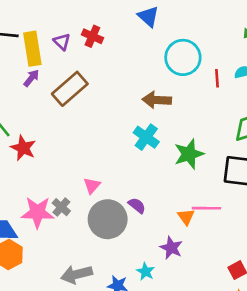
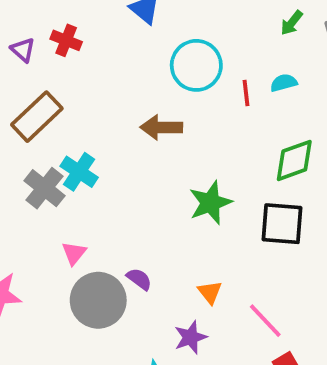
cyan cross: (146, 137) -> (79, 172), moved
gray cross: (61, 207) -> (44, 188), moved, size x1.5
pink line: (206, 208) -> (265, 321), moved, turned 48
purple star: (171, 248) -> (191, 337), turned 30

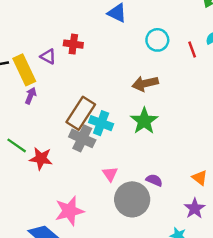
cyan circle: (196, 65) -> (157, 40), size x0.7
brown rectangle: (37, 117) -> (81, 113), moved
green star: (210, 203) -> (144, 121), moved

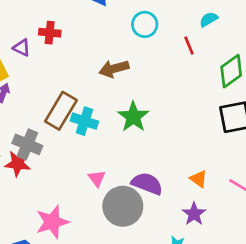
red line: (192, 49) -> (189, 46), moved
brown arrow: (145, 83) -> (114, 69), moved
gray cross: (82, 138) -> (27, 144), moved
purple semicircle: (154, 180) -> (147, 184), size x1.6

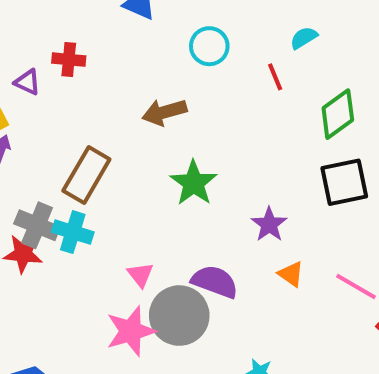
cyan cross: (84, 121) -> (73, 232), moved
purple star: (194, 214) -> (269, 224), moved
pink star: (52, 222) -> (131, 331), moved

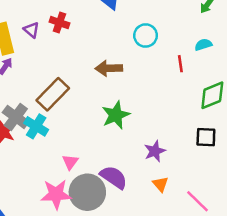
black square: (344, 182) -> (206, 137), size x0.7

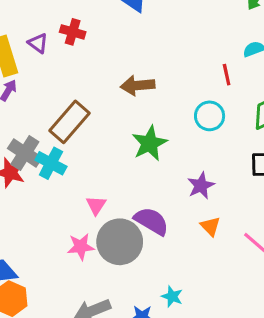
cyan circle: (146, 36) -> (210, 116), moved
pink star: (56, 194) -> (81, 247), size x0.7

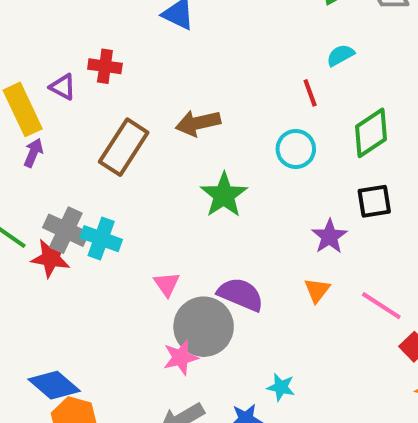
brown rectangle: (69, 122) -> (124, 147), moved
purple star: (201, 186) -> (329, 236), moved
orange triangle: (210, 226) -> (317, 290), turned 30
pink star: (81, 247) -> (181, 357), moved

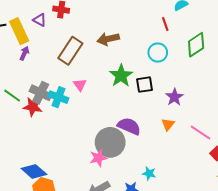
black square: (374, 201) -> (145, 85), moved
pink triangle: (167, 284) -> (80, 85), moved

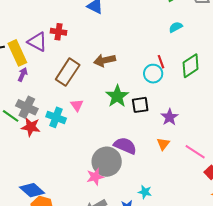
purple triangle: (40, 20) -> (37, 42), size x1.5
red line: (165, 24) -> (161, 62), moved
gray cross: (41, 93) -> (27, 107), moved

